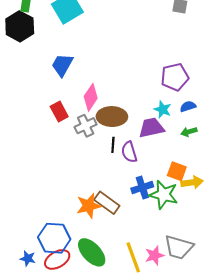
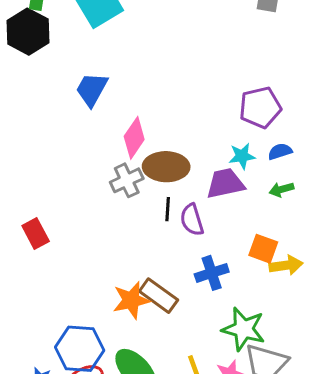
cyan star: (163, 109) -> (242, 156), turned -30
red rectangle: (59, 111) -> (36, 233), moved
green star: (164, 195) -> (244, 329), moved

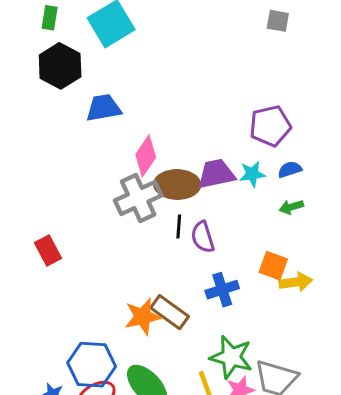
black hexagon: (28, 32) -> (60, 66), moved
blue trapezoid: (92, 89) -> (104, 108), turned 51
gray cross: (127, 180) -> (138, 198), size x1.4
purple trapezoid: (225, 183) -> (216, 174), moved
green star: (244, 329) -> (231, 357), moved

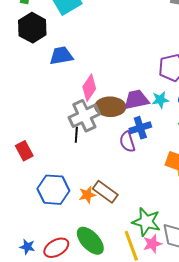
black line: (179, 227) -> (76, 135), moved
blue cross: (222, 290) -> (140, 128), moved
orange star: (143, 317) -> (87, 195), size x0.7
blue hexagon: (92, 365) -> (53, 190), moved

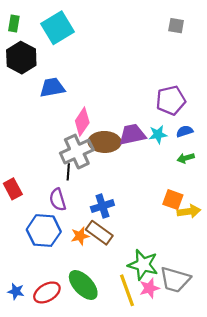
blue cross: (140, 128) -> (102, 206), moved
purple semicircle: (127, 142) -> (58, 200), moved

